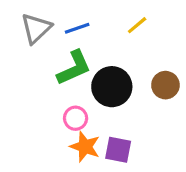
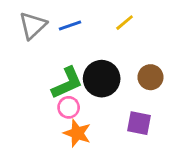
green L-shape: (74, 68) -> (67, 83), moved
purple square: (118, 150) -> (139, 123), moved

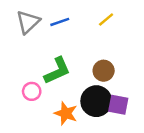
brown circle: (150, 77) -> (104, 71), moved
black circle: (102, 79) -> (96, 101), moved
pink circle: (69, 107) -> (32, 91), moved

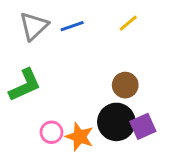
green L-shape: (57, 71) -> (25, 85), moved
pink circle: (32, 91) -> (51, 132), moved
purple square: (118, 105) -> (143, 126), turned -35

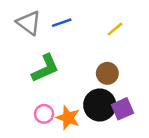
yellow line: (128, 23) -> (115, 29), moved
gray triangle: (34, 26) -> (29, 23), turned -40
green L-shape: (25, 85) -> (45, 68), moved

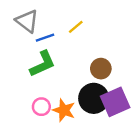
blue line: (62, 23) -> (45, 38), moved
yellow line: (115, 29) -> (76, 27), moved
purple square: (123, 109) -> (115, 102), size x1.4

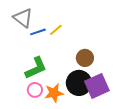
yellow line: (76, 27) -> (56, 30), moved
green L-shape: (43, 64) -> (36, 68), moved
orange star: (64, 110) -> (54, 93), turned -30

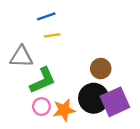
gray triangle: (23, 18) -> (21, 57), moved, turned -35
yellow line: (56, 30) -> (52, 35), moved, turned 32
blue line: (38, 32) -> (46, 16), moved

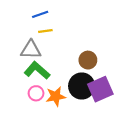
gray triangle: (21, 57) -> (31, 50), moved
green L-shape: (43, 80) -> (37, 70), turned -115

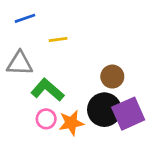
blue line: (40, 14) -> (25, 18), moved
gray triangle: (31, 50) -> (20, 63), moved

